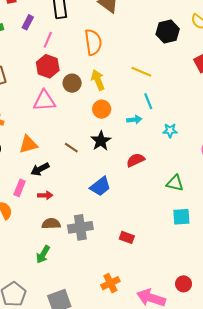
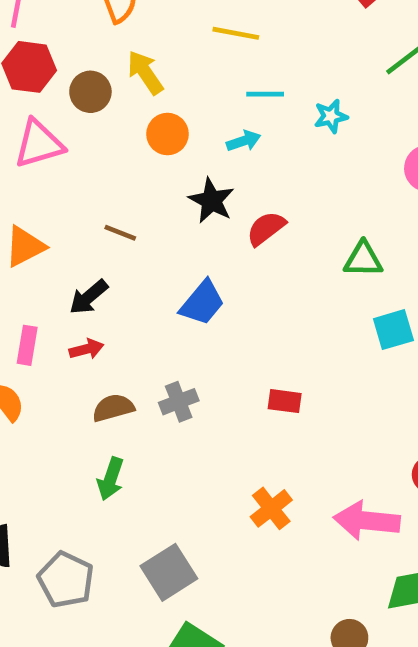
cyan line: (148, 101) -> (265, 94), turned -56
cyan star: (170, 130) -> (331, 116), moved
black star: (101, 141) -> (211, 201), moved
black arrow: (40, 169) -> (89, 297), moved
gray cross: (80, 227) -> (179, 402), size x0.7

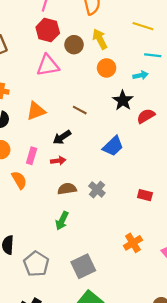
gray cross: (179, 402) -> (97, 190), turned -35

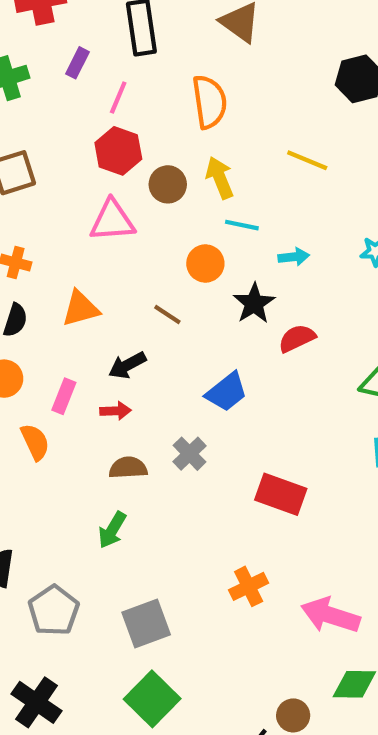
cyan line: (153, 55) -> (242, 225), moved
orange circle: (107, 68) -> (205, 263), moved
gray cross: (97, 190) -> (189, 454), moved
red rectangle: (145, 195) -> (281, 494), size x1.6

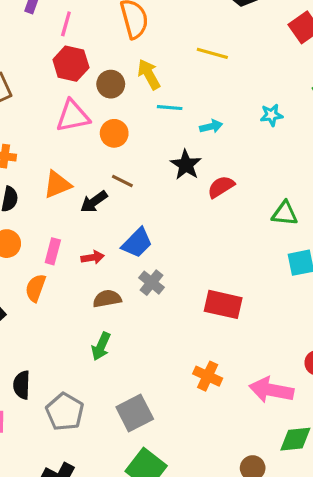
orange circle: (205, 263) -> (114, 133), moved
black arrow: (127, 365) -> (94, 202), moved
blue trapezoid: (227, 392) -> (137, 243), moved
orange semicircle: (35, 442) -> (36, 288), turned -128
orange cross: (249, 586) -> (208, 376), turned -32

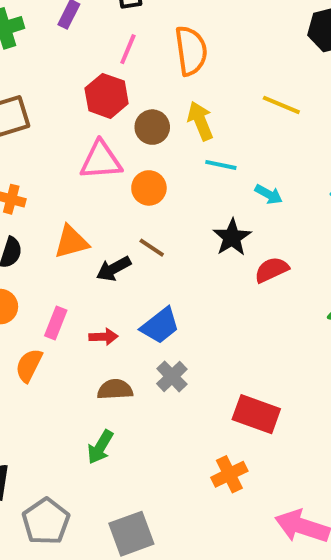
pink line: (66, 24) -> (128, 49), moved
cyan arrow: (211, 126) -> (269, 194), turned 35
orange cross: (208, 376) -> (229, 474), moved, turned 32

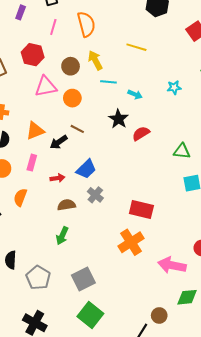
red hexagon: (107, 96) -> (33, 55), moved
pink rectangle: (56, 323) -> (32, 163), moved
orange cross: (229, 474) -> (131, 242), size x1.4

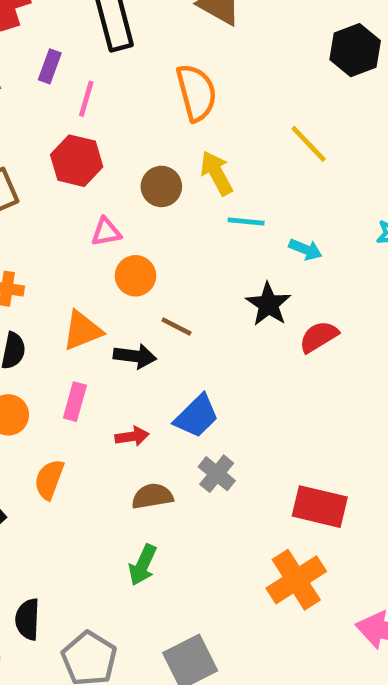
pink line: (53, 27) -> (86, 99), moved
yellow line: (136, 47) -> (309, 144), turned 30
pink triangle: (46, 87) -> (106, 232), size x0.6
orange circle: (72, 98) -> (135, 276), moved
black arrow: (59, 142) -> (135, 356), turned -138

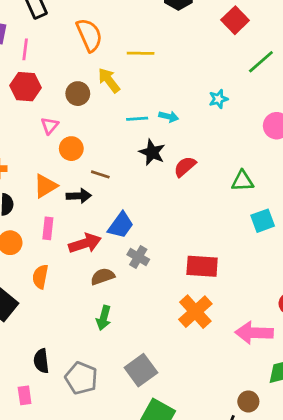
yellow line: (309, 144) -> (141, 53), moved, turned -36
cyan line: (246, 221) -> (137, 119), moved
pink triangle: (106, 232) -> (50, 126), turned -30
red arrow: (132, 436) -> (85, 243), size x1.6

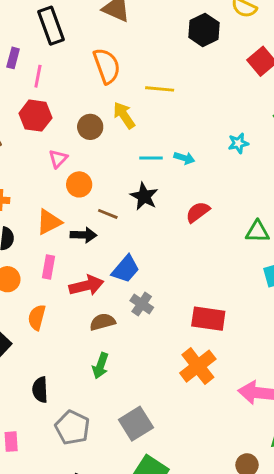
black star: (152, 152) -> (144, 196), moved
black semicircle: (41, 361) -> (40, 390), moved

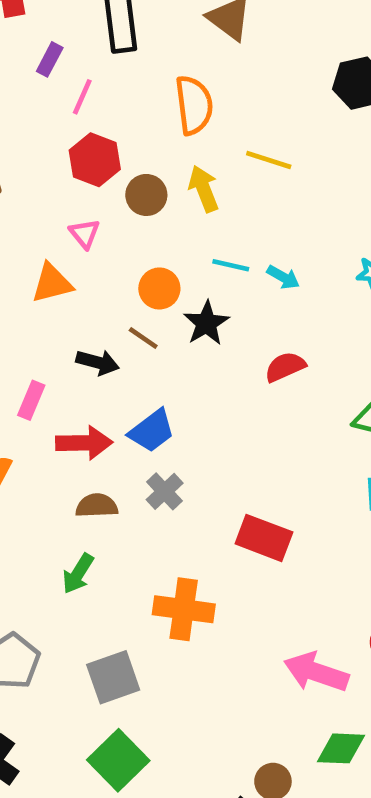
red hexagon: (35, 116) -> (95, 160), moved
pink triangle: (58, 159) -> (85, 234), turned -36
orange circle: (79, 184) -> (159, 288), moved
orange triangle: (49, 222) -> (52, 283), moved
orange cross: (198, 366) -> (184, 609), moved, turned 33

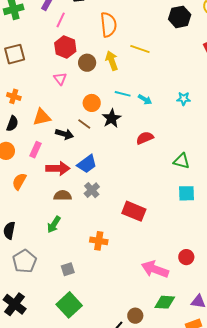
orange triangle: (52, 283) -> (42, 117), moved
orange cross: (184, 609) -> (99, 241), size x0.7
gray square: (113, 677) -> (68, 269), size x0.6

